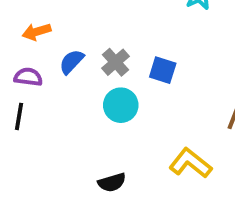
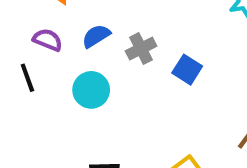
cyan circle: (121, 105) -> (91, 90), moved
black line: (19, 116) -> (27, 78), turned -44

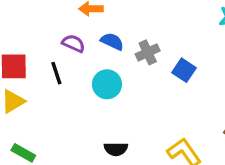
blue semicircle: (96, 36) -> (112, 41), turned 55

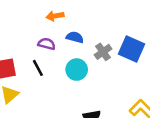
gray cross: (148, 52) -> (103, 52), moved
blue square: (184, 70) -> (132, 49), size x1.5

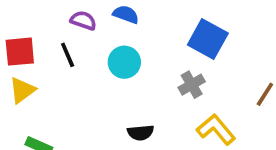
gray cross: (103, 52) -> (192, 85), moved

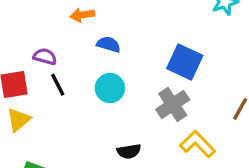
purple semicircle: (83, 20) -> (45, 57), moved
gray cross: (192, 85) -> (173, 104), size x1.4

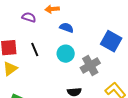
purple semicircle: (45, 57) -> (29, 17), moved
gray cross: (173, 104) -> (90, 65), moved

